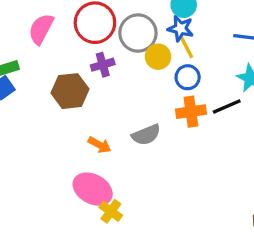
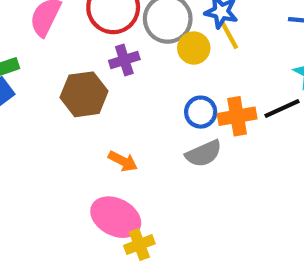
blue circle: (188, 77) -> (201, 112), moved
gray semicircle: (146, 135) -> (204, 154), moved
yellow cross: (111, 211) -> (139, 245), turned 35

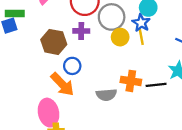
blue circle: (201, 112) -> (72, 66), moved
orange arrow: (123, 161) -> (62, 84), size x1.6
pink ellipse: (116, 217) -> (49, 113), turned 32

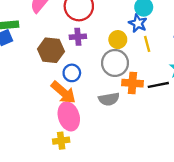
gray circle: (112, 17) -> (115, 63), moved
yellow line: (141, 37) -> (147, 44), moved
pink ellipse: (49, 113) -> (69, 116), moved

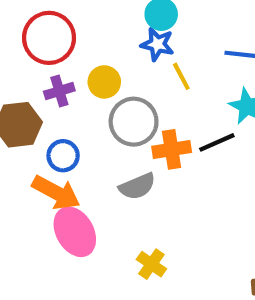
yellow circle: (118, 40) -> (104, 82), moved
yellow cross: (61, 141) -> (151, 264), moved, turned -35

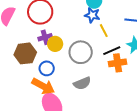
yellow circle: (104, 82) -> (55, 44), moved
black line: (217, 142) -> (112, 51), moved
orange cross: (172, 149) -> (118, 63), moved

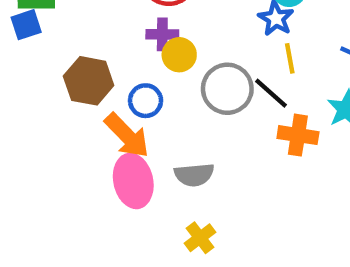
black line: (112, 51) -> (271, 93), moved, turned 48
brown hexagon: (25, 53) -> (89, 81), moved
gray semicircle: (82, 83) -> (194, 175), moved

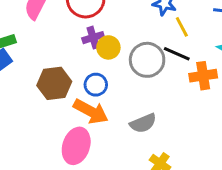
pink ellipse: (133, 181) -> (76, 146), moved, turned 48

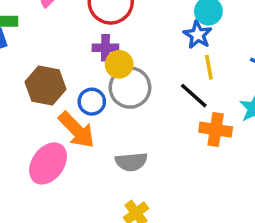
gray circle: (147, 60) -> (130, 88), moved

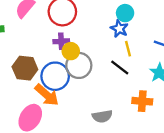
blue circle: (92, 102) -> (55, 76), size x1.6
orange cross: (216, 130) -> (142, 101), moved
gray semicircle: (131, 162) -> (102, 116), moved

